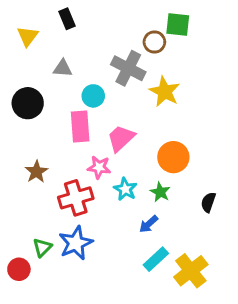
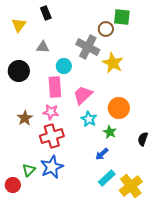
pink star: (99, 167) -> (51, 112), moved
cyan star: (125, 189) -> (89, 119), moved

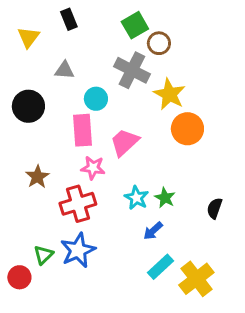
green square: (122, 17) -> (135, 25), moved, turned -36
orange circle: (119, 108) -> (187, 129), moved
pink star: (51, 112) -> (93, 168), moved
cyan star: (89, 119) -> (136, 198), moved

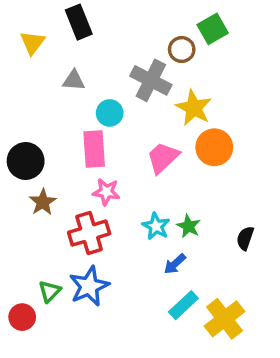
black rectangle: (69, 19) -> (79, 22), size x1.4
green square: (135, 25) -> (213, 29), moved
black circle: (28, 106) -> (26, 161), moved
pink trapezoid: (124, 142) -> (163, 158), moved

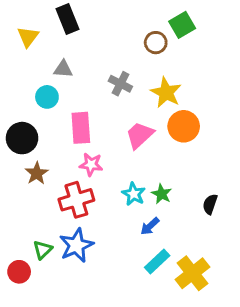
gray cross: (151, 80) -> (120, 84), moved, size x0.7
cyan circle: (110, 113) -> (47, 97), moved

